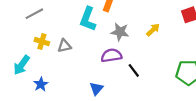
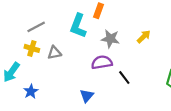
gray line: (34, 14) -> (36, 27), moved

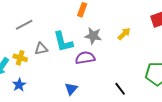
cyan L-shape: (78, 26) -> (63, 42), moved, turned -35
yellow cross: (32, 48) -> (20, 58), moved
black line: (124, 77) -> (120, 89), moved

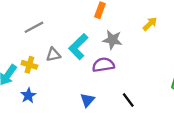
yellow arrow: (124, 34) -> (150, 24), moved
cyan L-shape: (63, 42) -> (78, 47), turned 60
black line: (120, 89) -> (128, 100), moved

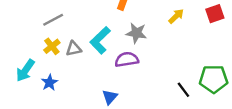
yellow cross: (29, 65) -> (52, 46), moved, turned 35
blue star: (28, 95) -> (49, 82), moved
black line: (128, 100) -> (183, 90), moved

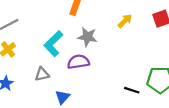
gray triangle: (74, 49) -> (42, 74), moved
black line: (183, 90) -> (132, 90), turned -35

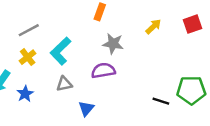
cyan L-shape: (53, 44) -> (61, 51), moved

